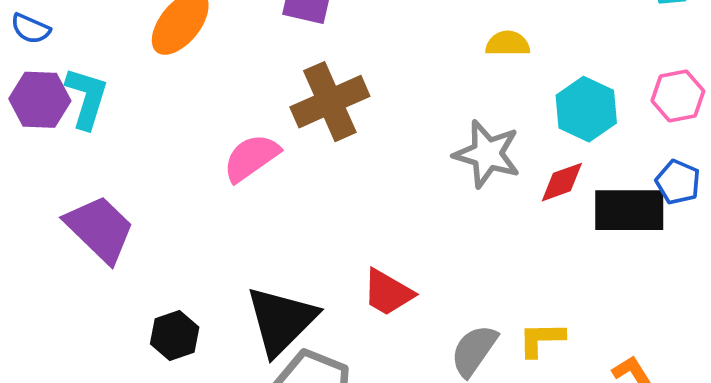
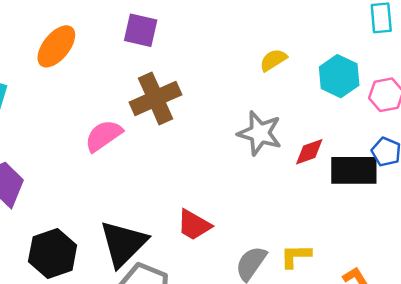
yellow semicircle: (508, 44) -> (273, 60), turned -32
cyan hexagon: (586, 109) -> (339, 76), moved
black hexagon: (175, 336) -> (53, 253), size x1.5

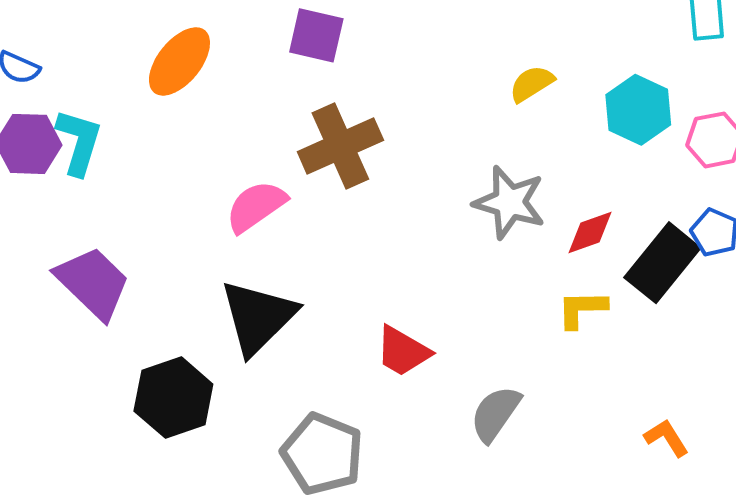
black rectangle: (354, 170) -> (662, 263), turned -51
black triangle: (123, 244) -> (258, 317), moved
yellow L-shape: (296, 256) -> (582, 309), moved

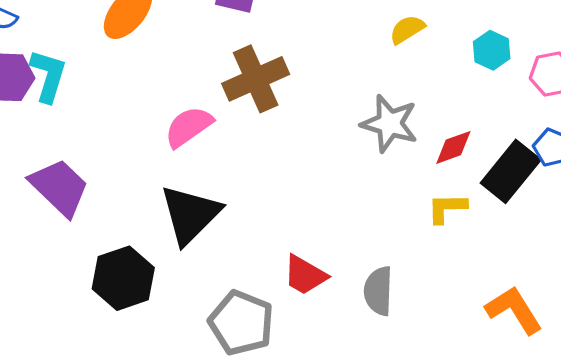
cyan hexagon: (638, 110) -> (492, 50), size x0.7
red trapezoid: (403, 351) -> (305, 275), moved
gray semicircle: (495, 414) -> (378, 291), turned -33
orange L-shape: (666, 438) -> (514, 310), size x1.6

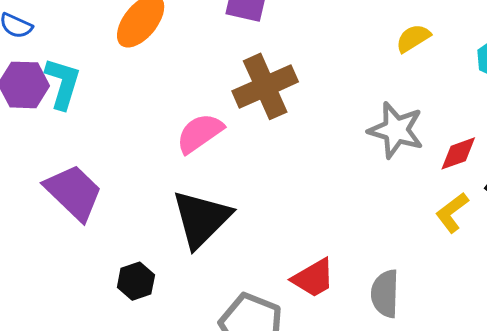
yellow L-shape: (447, 208) -> (452, 213), turned -36
red trapezoid: (305, 275) -> (313, 278), turned -60
black hexagon: (123, 278) -> (136, 281), size x0.6

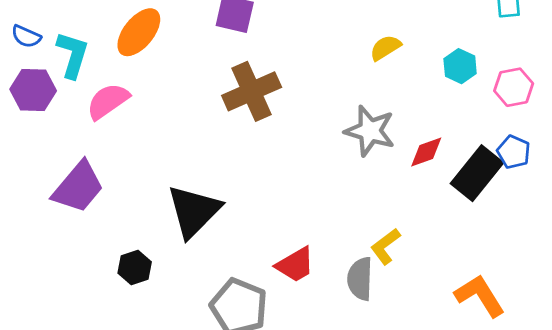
cyan L-shape: (63, 83) -> (73, 55), moved
pink semicircle: (200, 133) -> (108, 101), moved
purple trapezoid: (74, 192) -> (78, 187), turned 86
yellow L-shape: (452, 213) -> (385, 246), moved

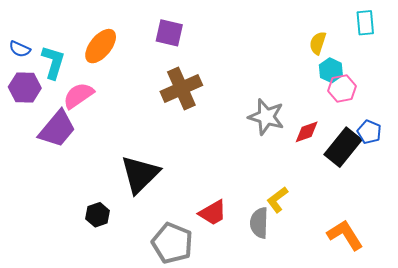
yellow semicircle: (385, 48) -> (318, 43), moved, turned -40
pink hexagon: (514, 87) -> (342, 88), moved
purple trapezoid: (78, 187) -> (57, 129), moved

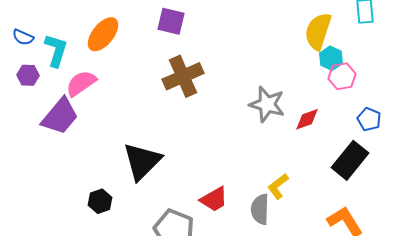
yellow semicircle: (318, 43) -> (318, 31), size x1.6
purple hexagon: (25, 87) -> (28, 75), size x0.7
black rectangle: (343, 147) -> (350, 160), moved

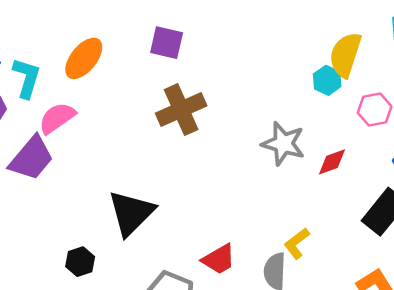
cyan hexagon: (331, 58) -> (327, 80), moved

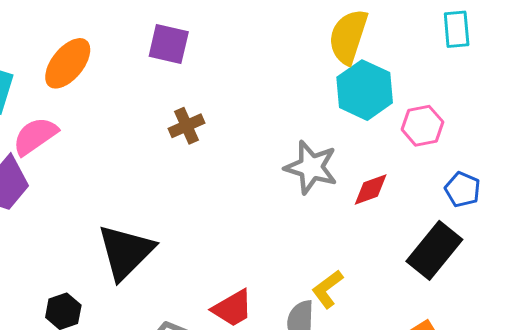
yellow semicircle: (345, 55) -> (348, 37), moved
cyan hexagon: (327, 80) -> (365, 90), size x1.6
brown cross: (181, 110) -> (186, 126), size x0.6

